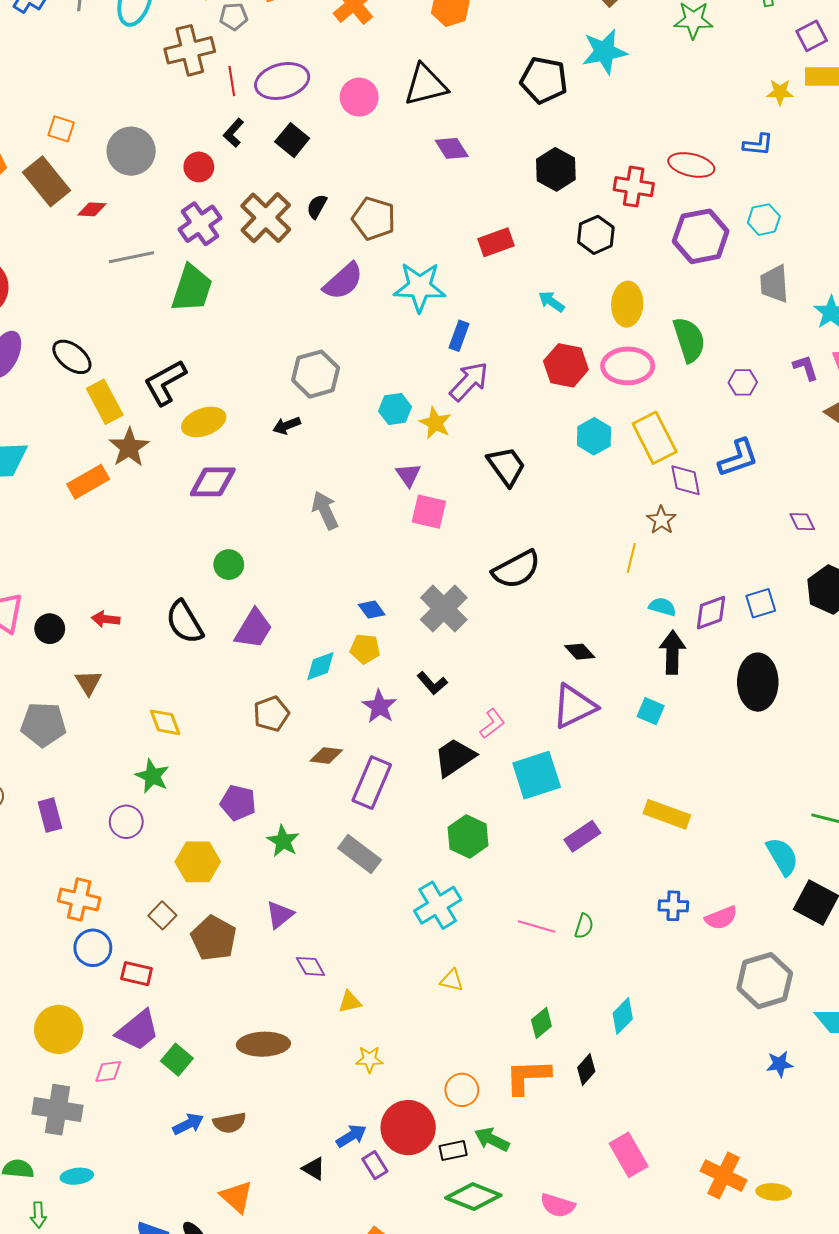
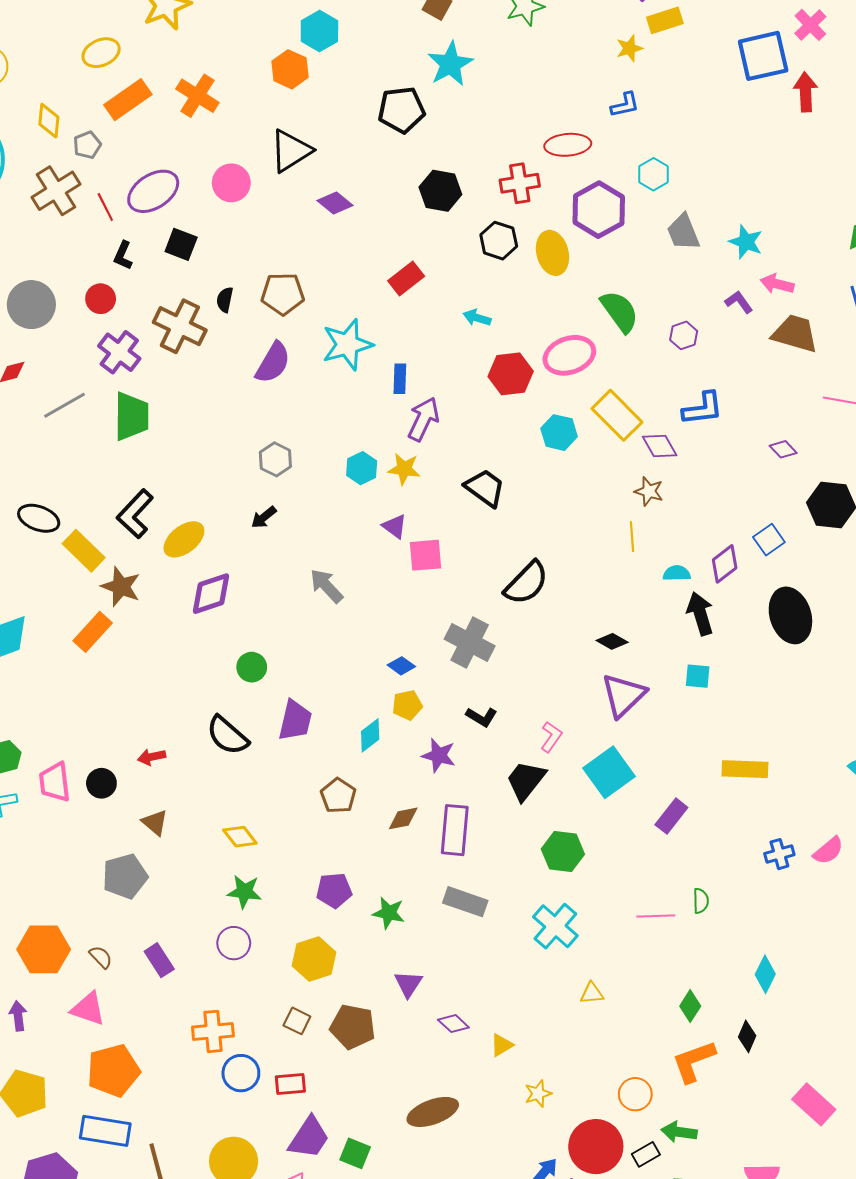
yellow ellipse: (627, 304) -> (553, 253), moved
gray hexagon: (316, 374) -> (275, 459), size x0.7
blue L-shape: (738, 458) -> (703, 409), turned 30

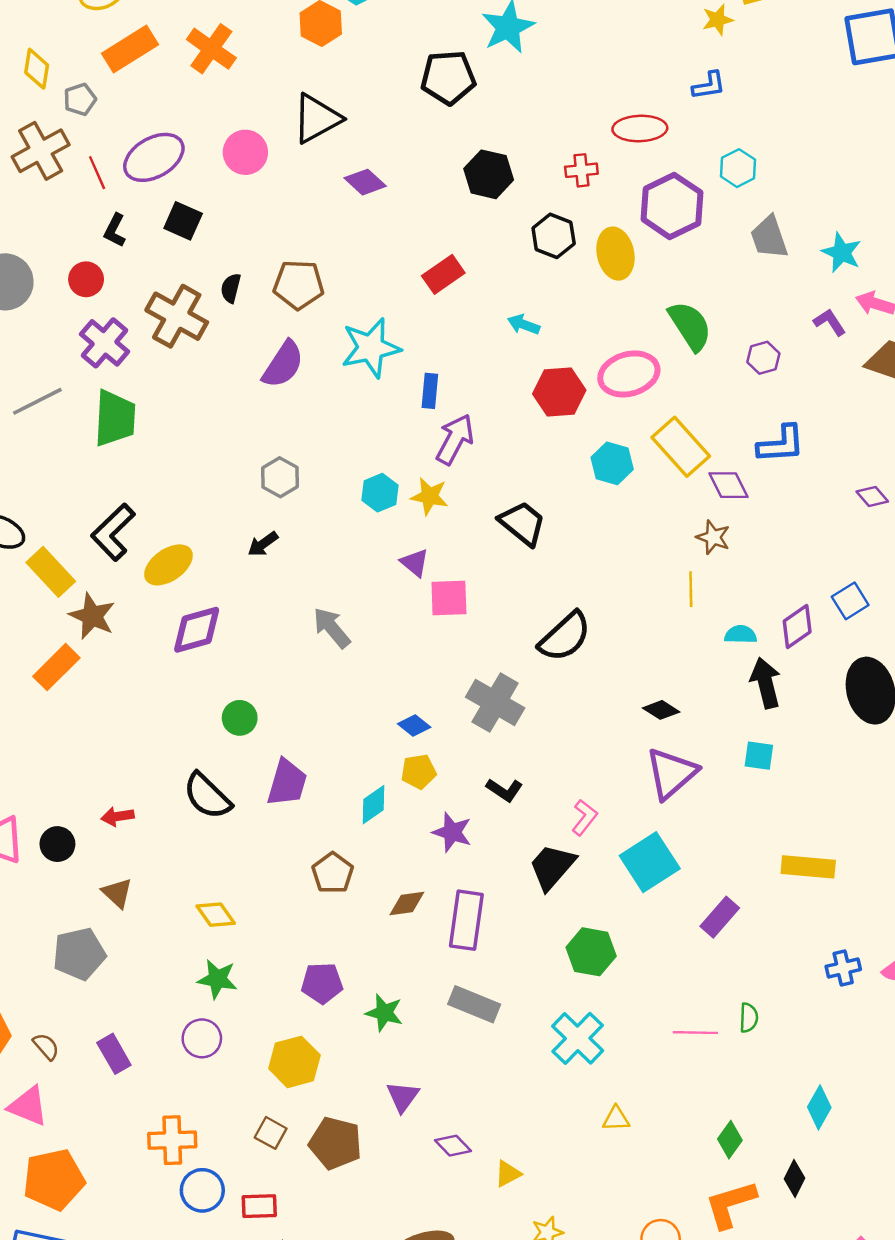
red cross: (520, 183) -> (581, 170), size x0.7

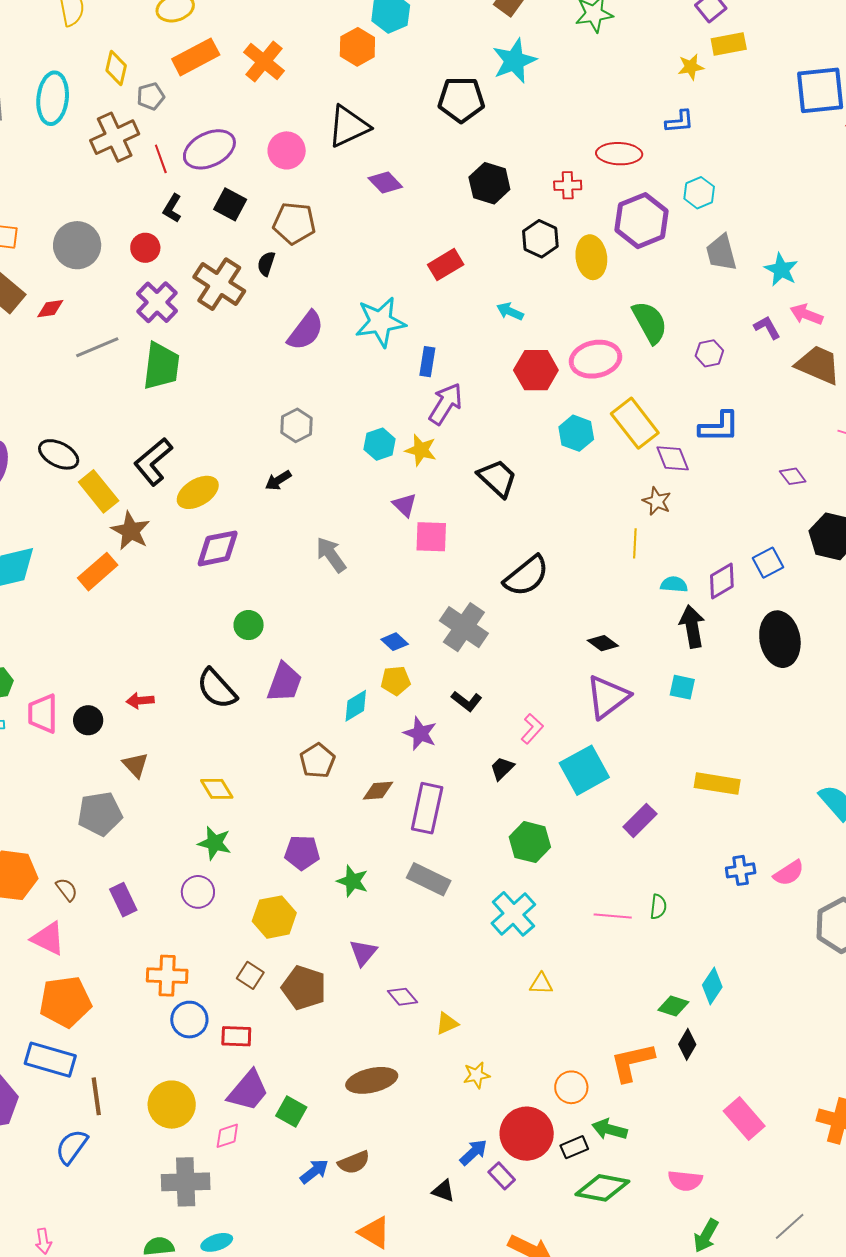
brown pentagon: (299, 285) -> (294, 223), moved
black trapezoid: (552, 867) -> (502, 768), size x0.6
green diamond: (730, 1140) -> (673, 1006), moved, turned 68

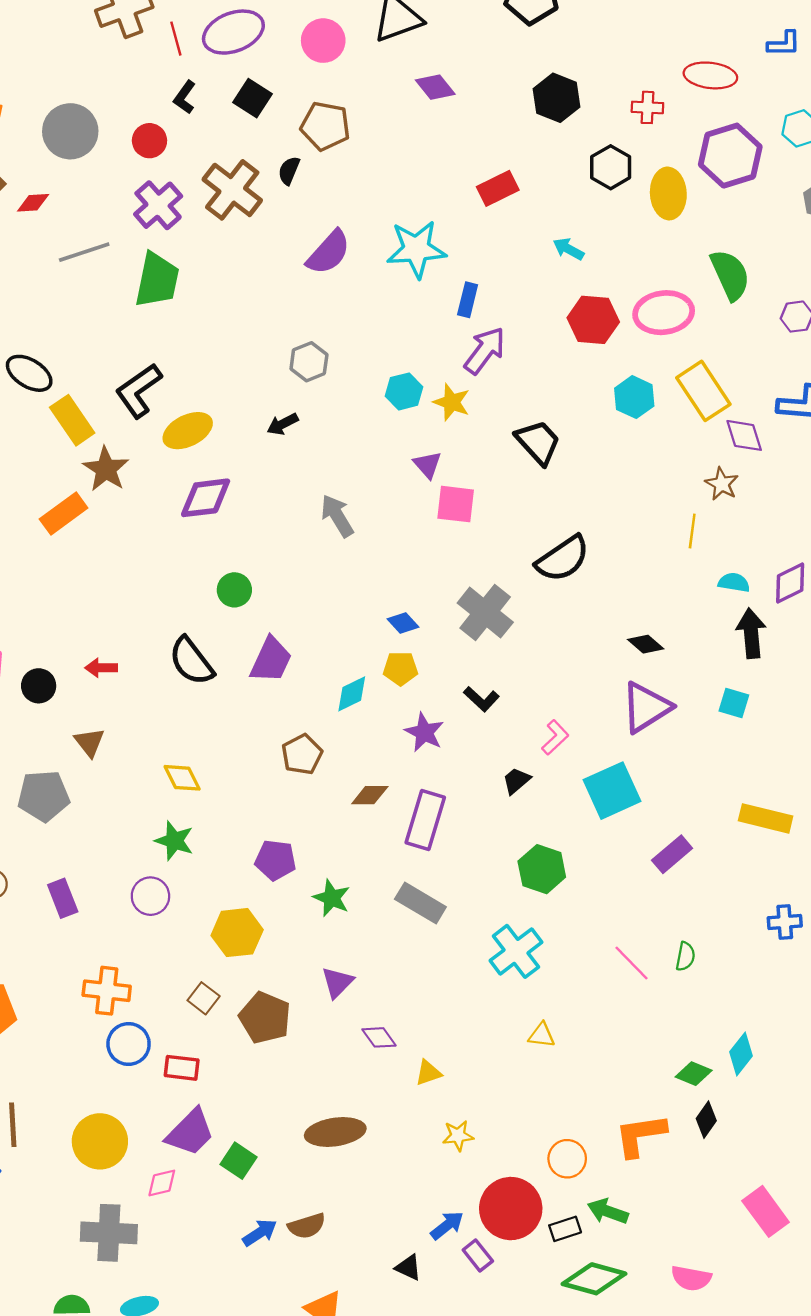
pink line: (613, 916) -> (631, 963), turned 36

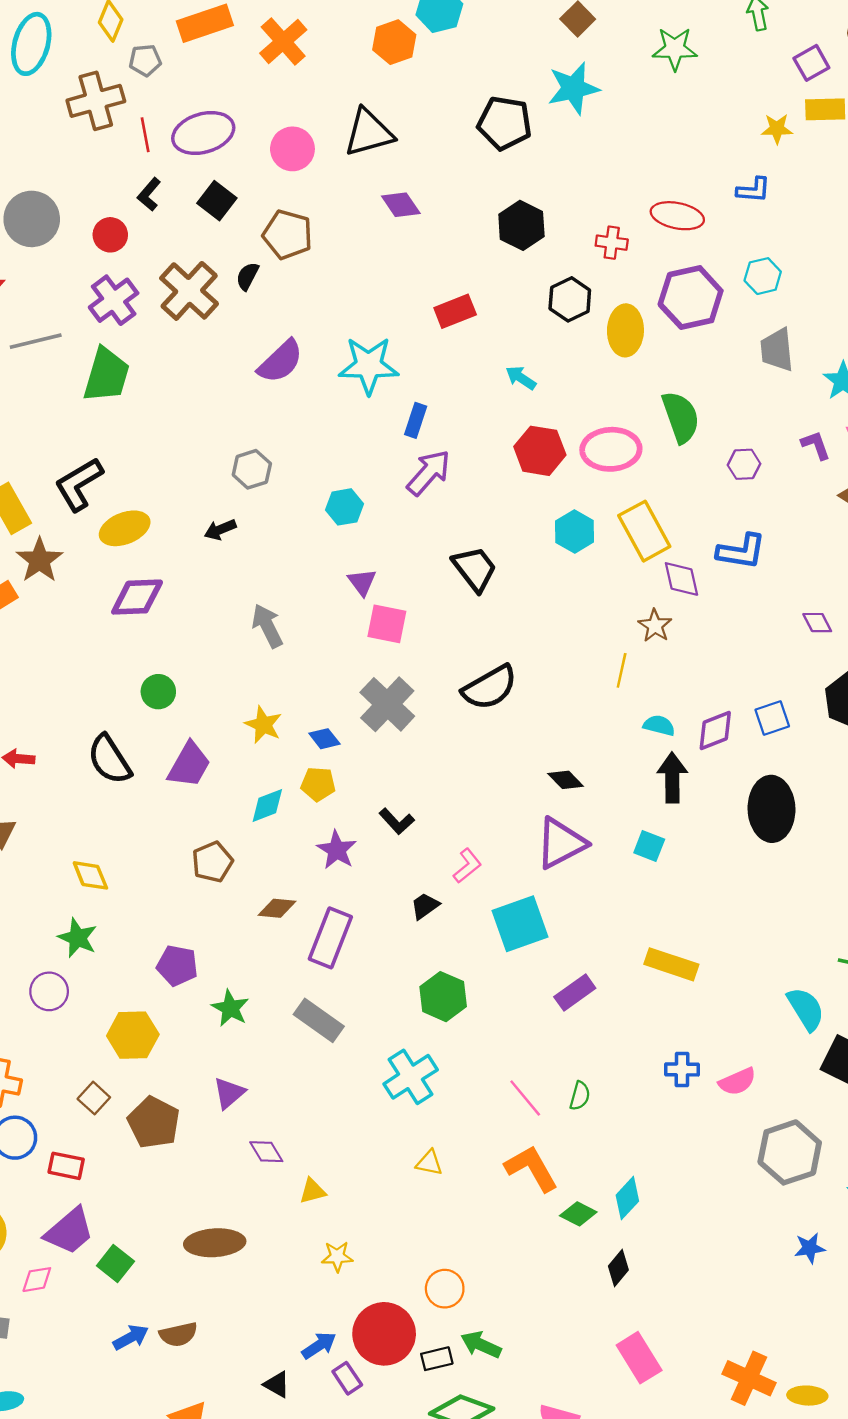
yellow star: (452, 402) -> (263, 725), moved
gray cross: (485, 613) -> (387, 704), moved
black diamond: (706, 1120) -> (618, 1268), moved
orange L-shape: (640, 1135) -> (531, 1168), moved, turned 64

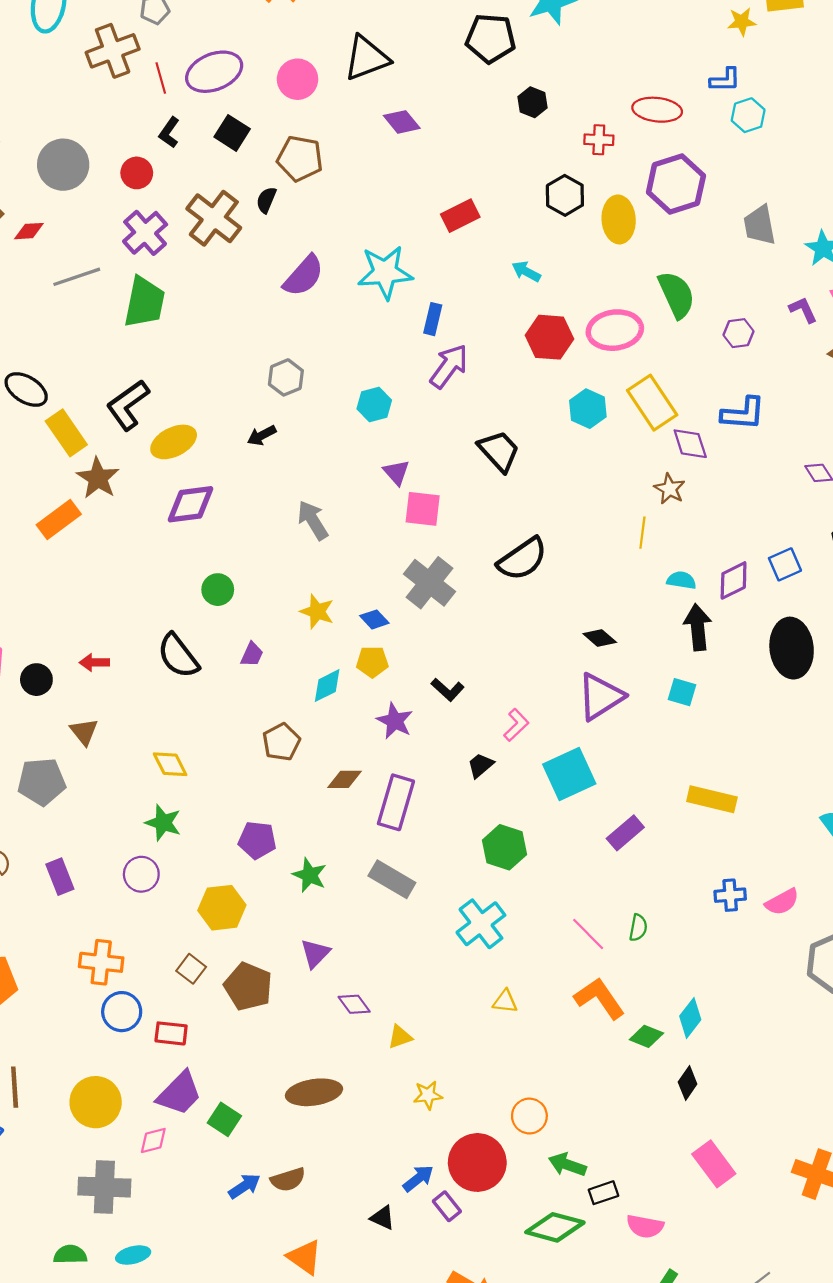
black hexagon: (521, 225) -> (532, 102), moved, size x0.7
cyan hexagon: (763, 276) -> (748, 115), moved
purple trapezoid: (189, 765) -> (252, 654), size x0.6
black rectangle: (437, 1359) -> (604, 1193), moved

